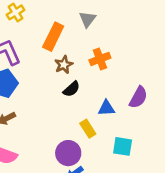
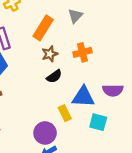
purple semicircle: (138, 97) -> (113, 90), turned 54
blue triangle: (106, 108) -> (83, 97), size x1.5
cyan square: (123, 146) -> (98, 122), moved

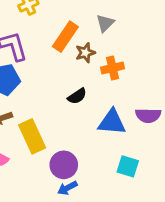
brown star: (50, 54) -> (85, 53), moved
yellow rectangle: (65, 113) -> (32, 136), moved, size x1.6
cyan square: (98, 122) -> (128, 166), moved

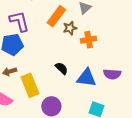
black semicircle: (77, 96) -> (62, 68), moved, turned -104

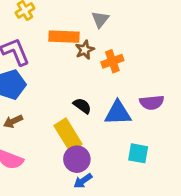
orange rectangle: (56, 16) -> (64, 37), turned 65
yellow rectangle: (30, 85) -> (68, 135), moved

